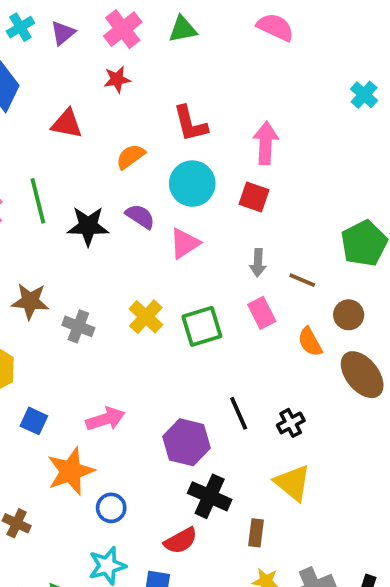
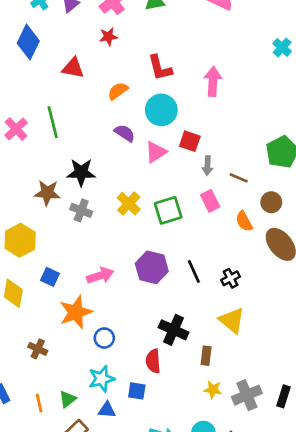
red square: (254, 197) -> (190, 141), moved
black star: (88, 226) -> (81, 172), moved
purple hexagon: (186, 442) -> (152, 267), moved
red semicircle: (181, 541) -> (153, 361), turned 115

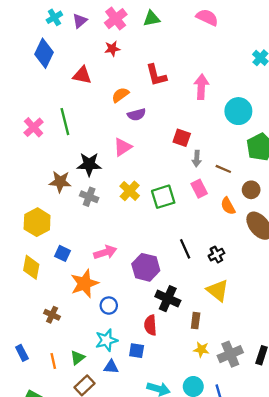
cyan circle: (161, 110) -> (238, 111), moved
purple semicircle: (125, 133) -> (137, 115), moved, turned 132
pink triangle: (156, 152) -> (123, 147), moved
purple hexagon: (152, 267) -> (146, 267), moved

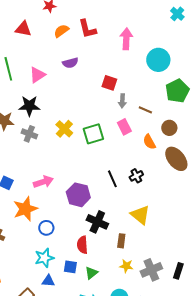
orange semicircle: (120, 95) -> (61, 31), moved
pink triangle: (123, 147) -> (37, 75), moved
black cross: (216, 255) -> (136, 176), moved
green triangle: (78, 358) -> (91, 273), moved

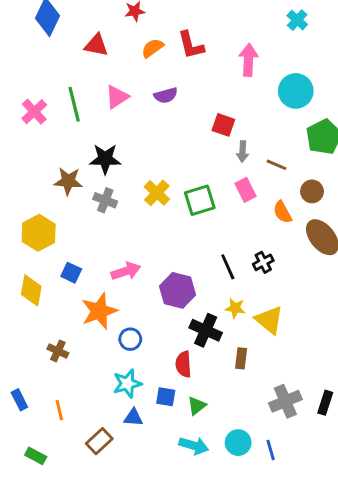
cyan cross: (177, 14) -> (297, 20), moved
pink triangle: (37, 75) -> (117, 97), moved
yellow star: (126, 266) -> (235, 308), moved

